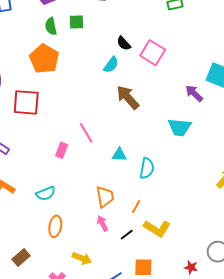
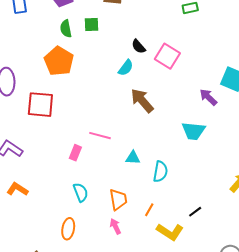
pink line: (86, 133) -> (100, 136), turned -45
cyan semicircle: (46, 194) -> (81, 192), moved, turned -90
black line: (127, 235) -> (195, 212), moved

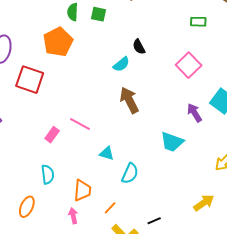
pink square: (167, 56) -> (189, 65), moved

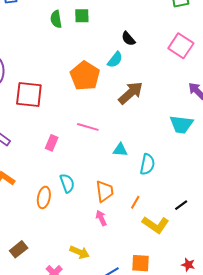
orange pentagon: (58, 42) -> (85, 76), moved
brown arrow: (129, 100) -> (131, 93), turned 88
pink rectangle: (52, 135) -> (52, 143), moved
orange ellipse: (27, 207) -> (44, 197), moved

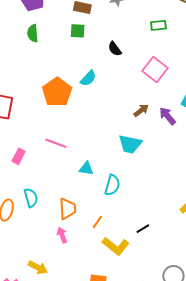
green square: (82, 16) -> (78, 31), moved
black semicircle: (128, 39) -> (115, 49), moved
brown arrow: (131, 93) -> (141, 110), moved, size x0.6
cyan trapezoid: (181, 124) -> (130, 144), moved

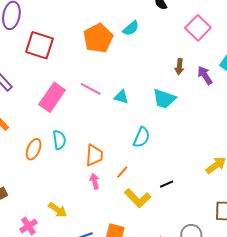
brown arrow: (141, 110) -> (179, 67), turned 126
pink rectangle: (19, 156) -> (52, 97), size x1.8
cyan triangle: (86, 169) -> (121, 97), moved
pink arrow: (62, 235) -> (95, 181), moved

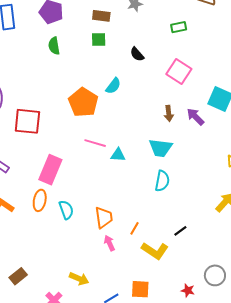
pink line: (91, 89) -> (95, 143), moved
cyan semicircle: (142, 137) -> (162, 181), moved
orange ellipse: (34, 149) -> (40, 200), moved

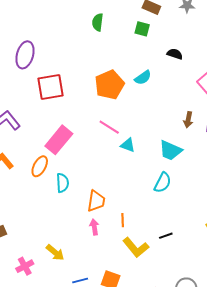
black semicircle: (137, 54) -> (175, 54), turned 133
red square: (27, 121) -> (51, 87), turned -32
orange line: (135, 228) -> (123, 220), turned -48

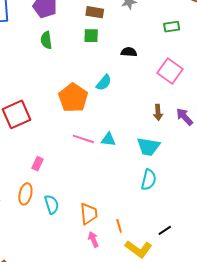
pink rectangle: (59, 140) -> (37, 164), size x0.5
cyan triangle: (128, 145) -> (108, 139), moved

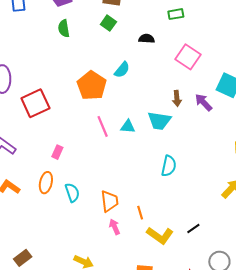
green rectangle: (172, 27) -> (176, 14), moved
green square: (91, 36) -> (108, 23), turned 35
pink line: (83, 139) -> (103, 126), turned 50
cyan trapezoid: (148, 147) -> (159, 121), moved
black line: (165, 230) -> (193, 228), moved

